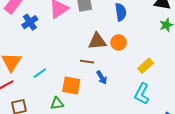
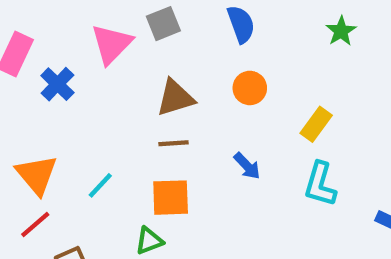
brown triangle: (97, 41) -> (175, 98), moved
brown line: (87, 62) -> (174, 143), moved
blue arrow: (102, 77) -> (247, 166), moved

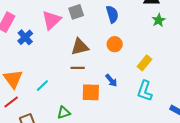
orange square: (171, 198) -> (91, 92), moved

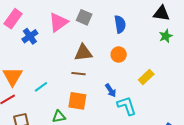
gray square: (76, 12) -> (84, 17), turned 35
cyan L-shape: (145, 91) -> (127, 106), moved, turned 135
orange square: (91, 92) -> (77, 101), moved

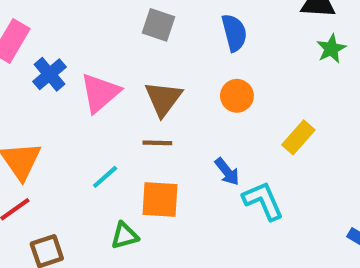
pink triangle: (58, 22) -> (100, 93), moved
brown triangle: (83, 53) -> (163, 99), turned -42
cyan line: (41, 87) -> (105, 177), moved

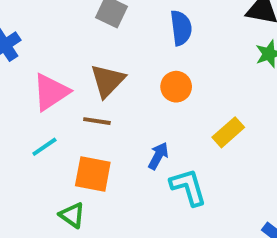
pink triangle: (100, 93) -> (51, 92), moved
blue arrow: (227, 172) -> (158, 156), turned -120
green triangle: (125, 236) -> (72, 215), moved, turned 44

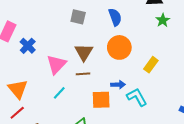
orange circle: (176, 87) -> (119, 47), size x1.5
blue arrow: (158, 156) -> (118, 85), turned 72
orange square: (93, 174) -> (101, 100), moved

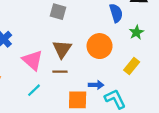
blue semicircle: (115, 17) -> (116, 13), moved
green star: (163, 20) -> (136, 32), moved
pink triangle: (56, 64) -> (33, 60), turned -35

